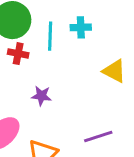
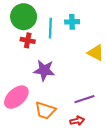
purple star: (41, 96) -> (44, 70), size x1.5

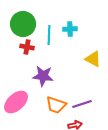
orange trapezoid: (45, 110) -> (56, 105), moved

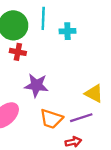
cyan line: (49, 35) -> (43, 18), moved
yellow triangle: (93, 59) -> (94, 93), moved

